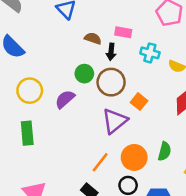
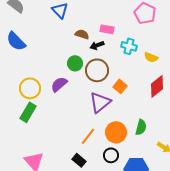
black arrow: (111, 52) -> (97, 45), turned 64
yellow circle: (30, 91) -> (30, 88), moved
green rectangle: (27, 133) -> (28, 112), turned 36

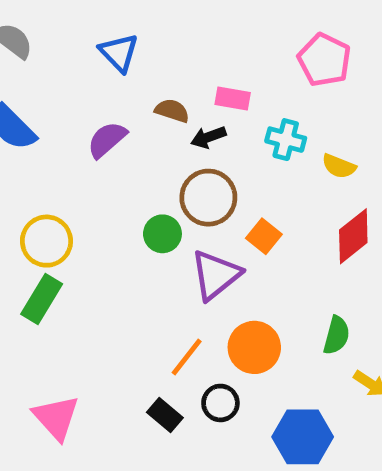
green circle: (75, 63) -> (162, 234), moved
purple semicircle: (59, 84) -> (107, 140), moved
green semicircle: (141, 127) -> (336, 335), moved
black circle: (111, 155) -> (220, 403), moved

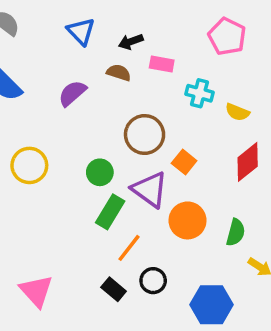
black arrow: (208, 137) -> (131, 42), moved
green circle: (162, 234) -> (100, 172), moved
purple triangle: (216, 275) -> (150, 189), turned -45
green rectangle: (42, 299) -> (110, 212), moved
orange circle: (254, 347) -> (188, 220), moved

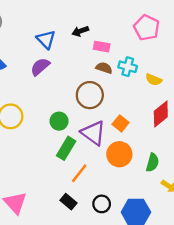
blue triangle: (81, 31) -> (46, 39), moved
brown semicircle: (119, 73) -> (104, 68), moved
orange square: (184, 162) -> (121, 123), moved
black circle: (153, 281) -> (102, 204), moved

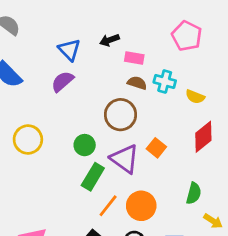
orange circle: (119, 154) -> (141, 206), moved

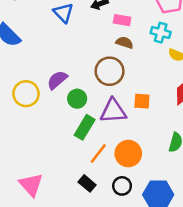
purple semicircle: (62, 81) -> (57, 80), moved
cyan cross: (165, 81) -> (161, 33), moved
orange square: (156, 148) -> (142, 101), turned -35
purple triangle: (125, 159) -> (113, 111), turned -40

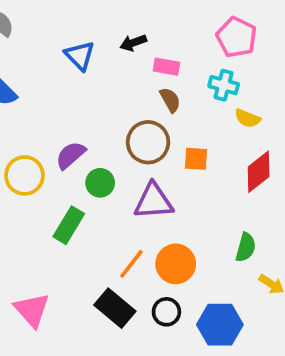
brown semicircle: (125, 43) -> (170, 100), turned 42
orange square: (142, 101) -> (196, 159), moved
green rectangle: (85, 127) -> (69, 225), moved
black rectangle: (87, 183) -> (115, 308), size x1.5

